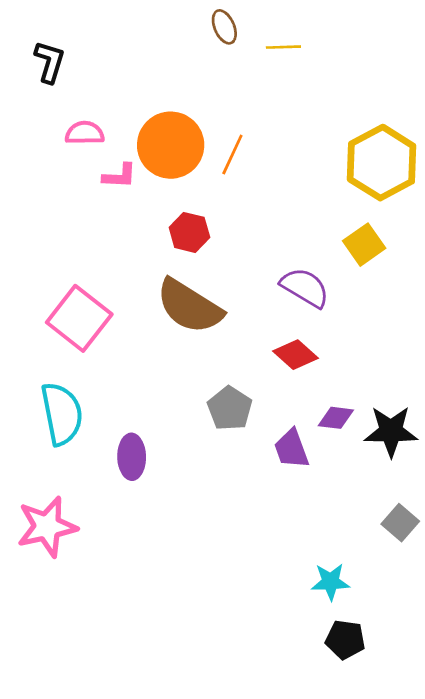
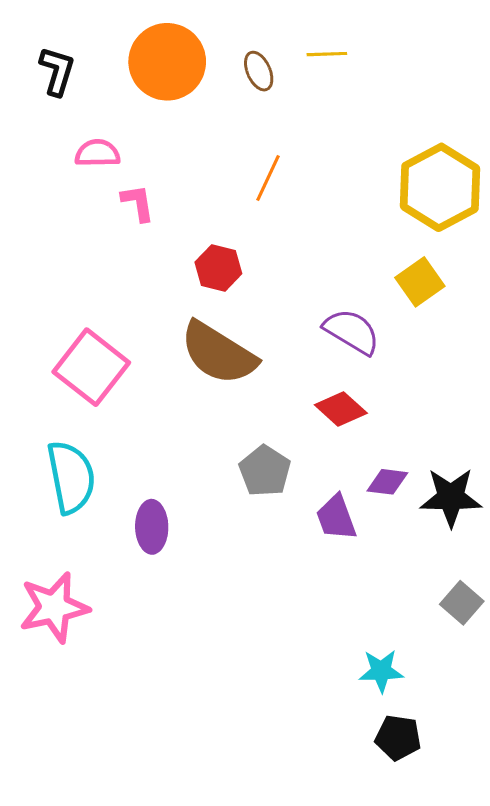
brown ellipse: (224, 27) -> (259, 71), moved
orange circle: (171, 145) -> (167, 62), moved
pink L-shape: (120, 176) -> (138, 203), turned -102

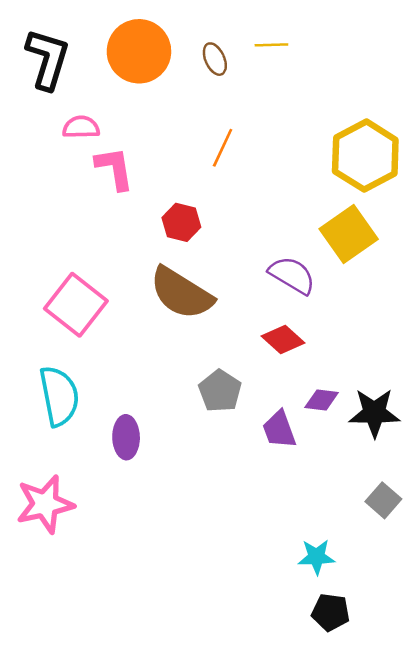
black L-shape: (57, 71) -> (48, 59), size x1.5
pink L-shape: (138, 203) -> (114, 168), size x1.4
yellow square: (420, 282) -> (349, 234), size x1.4

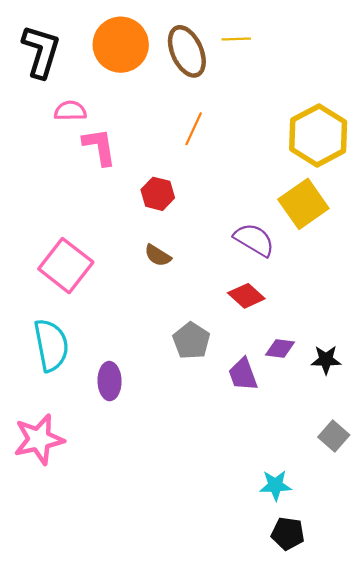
brown ellipse: (215, 59) -> (187, 51), size x1.8
brown semicircle: (181, 293) -> (158, 255), size x0.5
black star: (374, 413) -> (326, 360), size x0.7

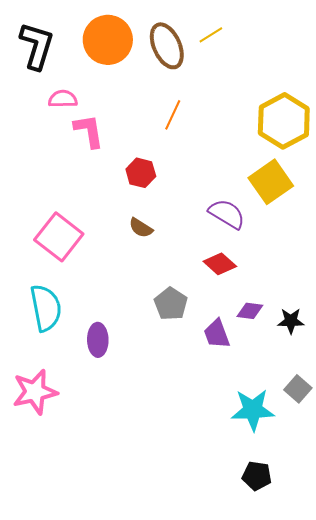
yellow line: (236, 39) -> (211, 35), turned -30
cyan star: (275, 485) -> (253, 410), moved, size x1.5

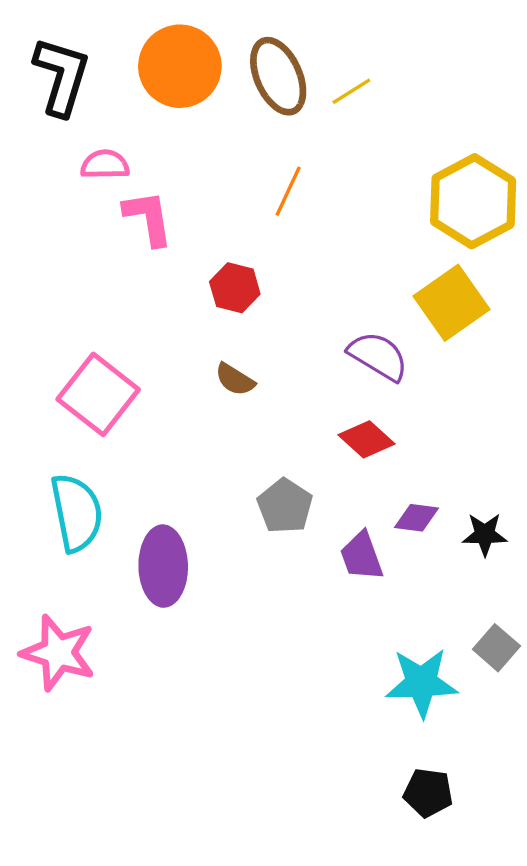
yellow line: (211, 35) -> (351, 91), moved
purple ellipse: (98, 340) -> (163, 566), size x1.4
pink star: (35, 392) -> (58, 653), turned 30

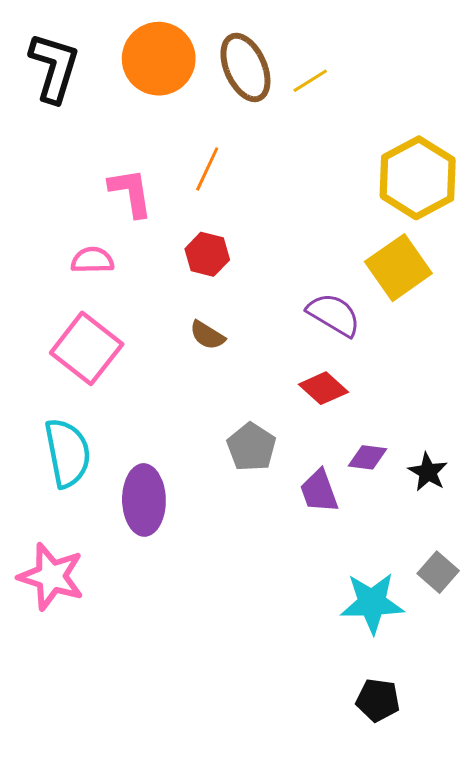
pink semicircle: (105, 165) -> (92, 260), moved
orange line: (288, 191) -> (207, 169), moved
black star: (485, 534) -> (428, 472), turned 30

